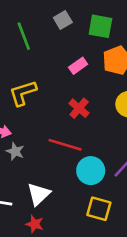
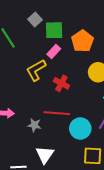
green square: (100, 26) -> (54, 30), moved
yellow L-shape: (23, 93) -> (36, 70), moved
gray star: (15, 151) -> (34, 125), moved

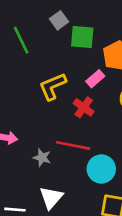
pink rectangle: (54, 51) -> (95, 79), moved

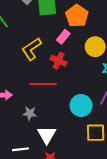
red line: (73, 145) -> (43, 84), moved
gray star: (42, 158) -> (30, 113), moved

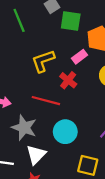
cyan circle: (81, 106) -> (65, 132), moved
gray star: (30, 113) -> (24, 128), size x1.6

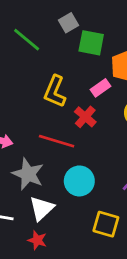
green line: (19, 20) -> (27, 40), turned -30
yellow L-shape: (43, 61) -> (55, 91), turned -50

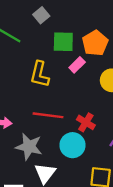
green square: (91, 43) -> (63, 42), moved
red cross: (85, 117) -> (86, 122), moved

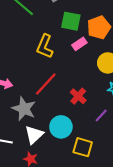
red line: (48, 115) -> (46, 84), turned -65
cyan circle: (72, 145) -> (61, 127), moved

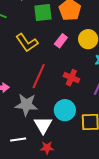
pink rectangle: (79, 44) -> (61, 41), moved
yellow L-shape: (45, 46) -> (27, 43), turned -40

